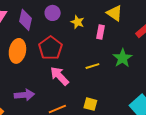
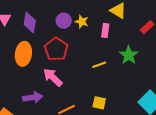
purple circle: (53, 13) -> (64, 21), moved
pink arrow: (59, 76) -> (53, 77), moved

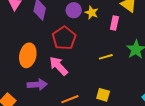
orange ellipse: (23, 54) -> (28, 55), moved

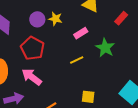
pink rectangle: (114, 23) -> (81, 33), moved, turned 56
yellow square: (103, 95) -> (88, 97), moved

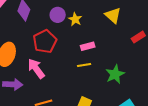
pink rectangle: (81, 33) -> (88, 46), moved
green star: (105, 48) -> (115, 74), moved

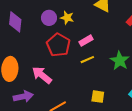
red pentagon: (45, 41) -> (58, 45), moved

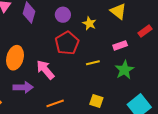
yellow star: (67, 18) -> (89, 23), moved
pink rectangle: (86, 41) -> (120, 45), moved

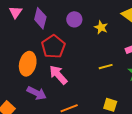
red pentagon: (67, 43) -> (53, 47), moved
purple arrow: (23, 87) -> (37, 93), turned 30

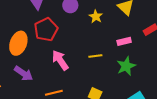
pink arrow: (58, 75) -> (60, 60), moved

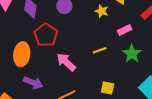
yellow star: (96, 17) -> (102, 11), moved

